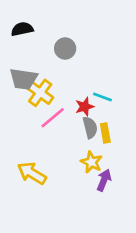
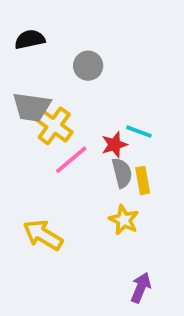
purple arrow: (104, 180) -> (141, 288), moved

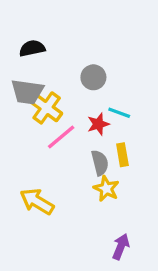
black semicircle: (30, 39) -> (32, 48), moved
gray circle: (88, 66) -> (93, 77), moved
gray semicircle: (122, 173) -> (100, 163), moved

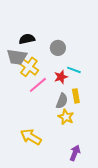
black semicircle: (32, 48) -> (27, 39), moved
gray semicircle: (100, 163) -> (62, 101), turned 35
yellow arrow: (37, 201) -> (31, 137), moved

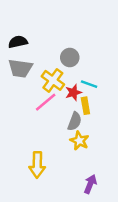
black semicircle: (27, 39) -> (18, 42), moved
yellow cross: (29, 67) -> (53, 80), moved
yellow rectangle: (76, 96) -> (85, 106), moved
yellow arrow: (31, 137) -> (37, 165), turned -120

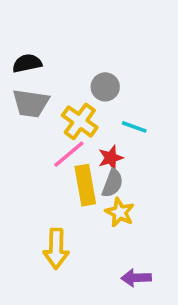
red star: (73, 92) -> (111, 158), moved
yellow rectangle: (85, 106) -> (85, 185), moved, size x1.5
purple arrow: (90, 184) -> (136, 278), turned -114

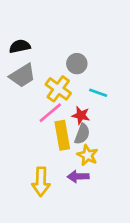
gray trapezoid: (31, 103) -> (22, 76), turned -40
red star: (111, 158) -> (81, 115), turned 30
purple arrow: (136, 278) -> (78, 176), moved

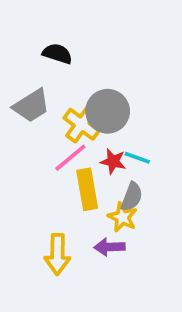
black semicircle: (20, 46) -> (57, 54), moved, turned 30
gray circle: (77, 64) -> (108, 111), moved, size x1.5
cyan line: (98, 93) -> (137, 158), moved
gray semicircle: (82, 134) -> (132, 197), moved

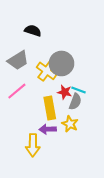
pink line: (70, 158) -> (17, 91), moved
gray semicircle: (132, 197) -> (75, 102), moved
purple arrow: (109, 247) -> (48, 129), moved

